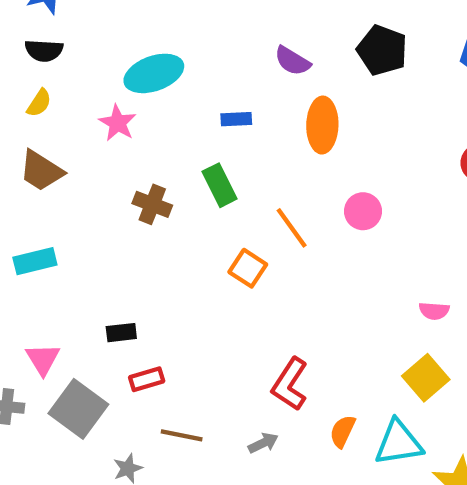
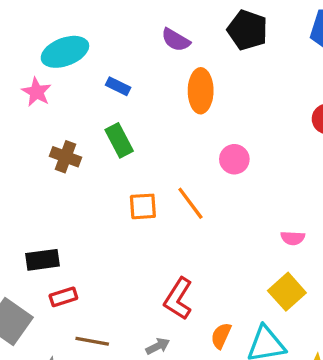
blue rectangle: (236, 119) -> (118, 86), moved, turned 30
orange line: (292, 228) -> (190, 203), moved
orange square: (248, 268) -> (143, 206), turned -36
black rectangle: (121, 333) -> (43, 260), size x1.4

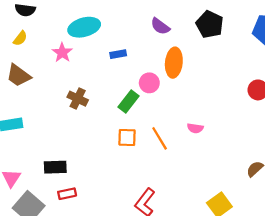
blue rectangle: (118, 86) -> (118, 54), turned -42
green rectangle: (119, 140) -> (129, 101), moved, turned 60
pink circle: (234, 159) -> (149, 83), moved
pink semicircle: (293, 238) -> (195, 128), moved

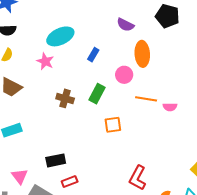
blue rectangle: (118, 54) -> (93, 55), turned -40
green rectangle: (129, 101) -> (97, 94), moved
orange line: (160, 138) -> (146, 99), moved, turned -40

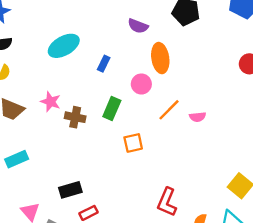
pink star: (45, 61) -> (51, 102), moved
orange line: (146, 99) -> (169, 110), turned -50

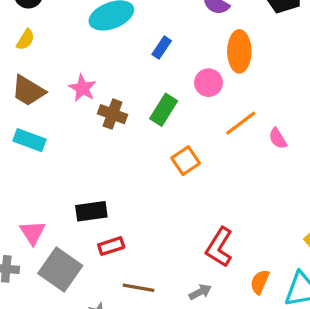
pink semicircle: (198, 117) -> (278, 138), turned 56
orange square: (133, 143) -> (186, 161), turned -30
cyan rectangle: (17, 159) -> (30, 140), moved, turned 35

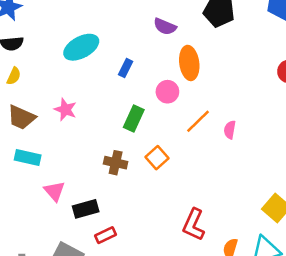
brown cross: (112, 114) -> (116, 163), moved
pink semicircle: (278, 138) -> (230, 130), turned 48
pink triangle: (33, 233) -> (55, 191), moved

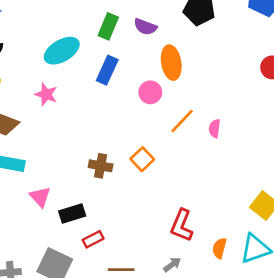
blue rectangle: (126, 68) -> (107, 70), size x1.5
pink star: (65, 110) -> (46, 94), moved
green rectangle: (134, 119) -> (108, 26), moved

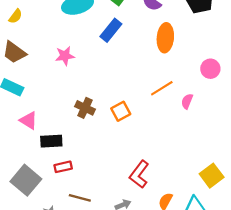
pink circle: (150, 92) -> (210, 69), moved
pink star: (46, 94) -> (65, 56), moved, turned 30
pink triangle: (40, 197) -> (28, 120), turned -30

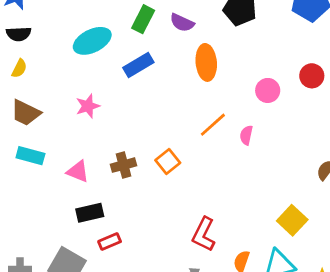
blue rectangle: (111, 30) -> (138, 65), turned 30
brown cross: (85, 108) -> (123, 165), turned -30
pink triangle: (28, 120) -> (78, 171), moved

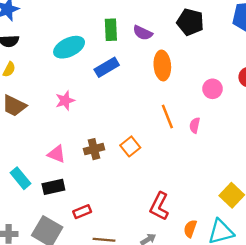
green rectangle: (143, 19) -> (111, 30), turned -30
orange line: (213, 125) -> (167, 117), turned -70
cyan rectangle: (30, 156) -> (20, 178), moved, turned 35
black rectangle: (90, 213) -> (53, 187), moved

